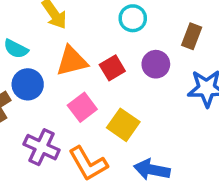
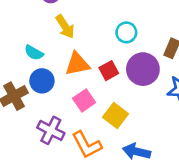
purple circle: (156, 64) -> (143, 69), size x1.5

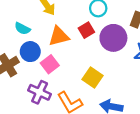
red square: (109, 71) -> (86, 30), moved
pink square: (84, 100) -> (50, 64), moved

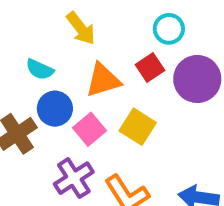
yellow square: (93, 77) -> (138, 127), moved
purple cross: (40, 92) -> (74, 178), turned 35

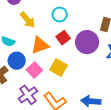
cyan circle: (169, 29) -> (60, 15), moved

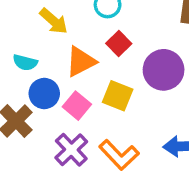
purple circle: (87, 42) -> (164, 70), moved

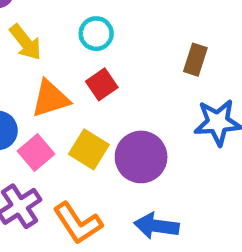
purple circle: (164, 70) -> (141, 157), moved

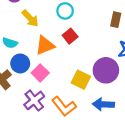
yellow square: (89, 149) -> (81, 80), moved
purple circle: (141, 157) -> (106, 70), moved

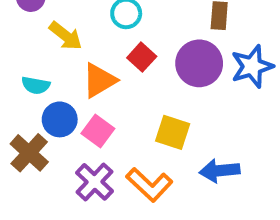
purple circle: (106, 70) -> (199, 63), moved

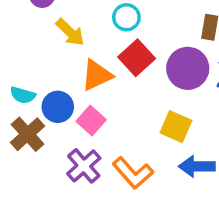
red square: (142, 57) -> (137, 58), size x1.4
cyan semicircle: (36, 85) -> (23, 95), moved
yellow square: (173, 132) -> (176, 127), moved

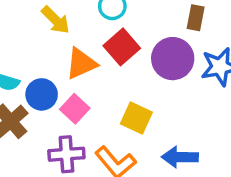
yellow square: (176, 127) -> (136, 118), moved
purple cross: (84, 166) -> (66, 154), turned 36

